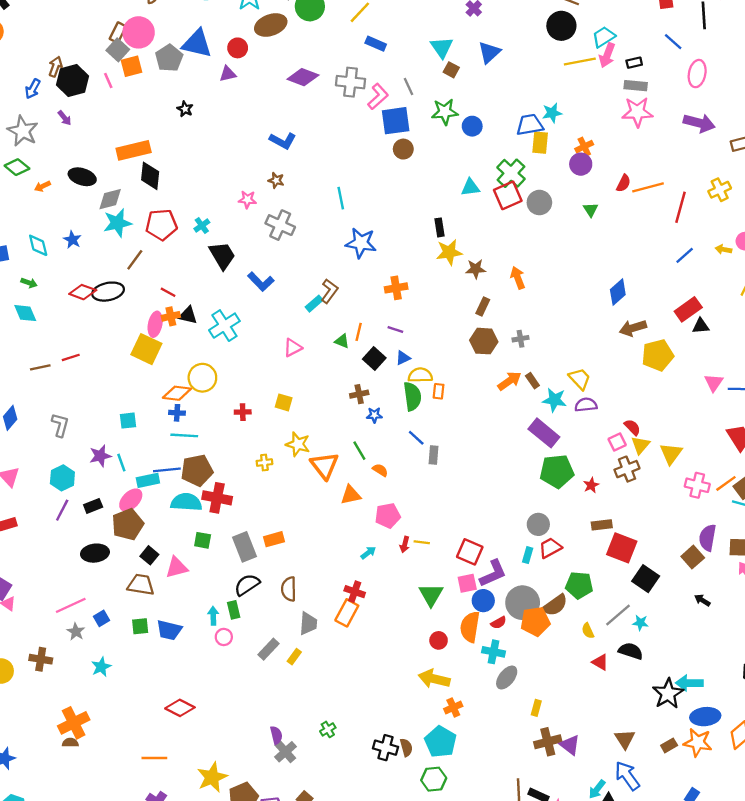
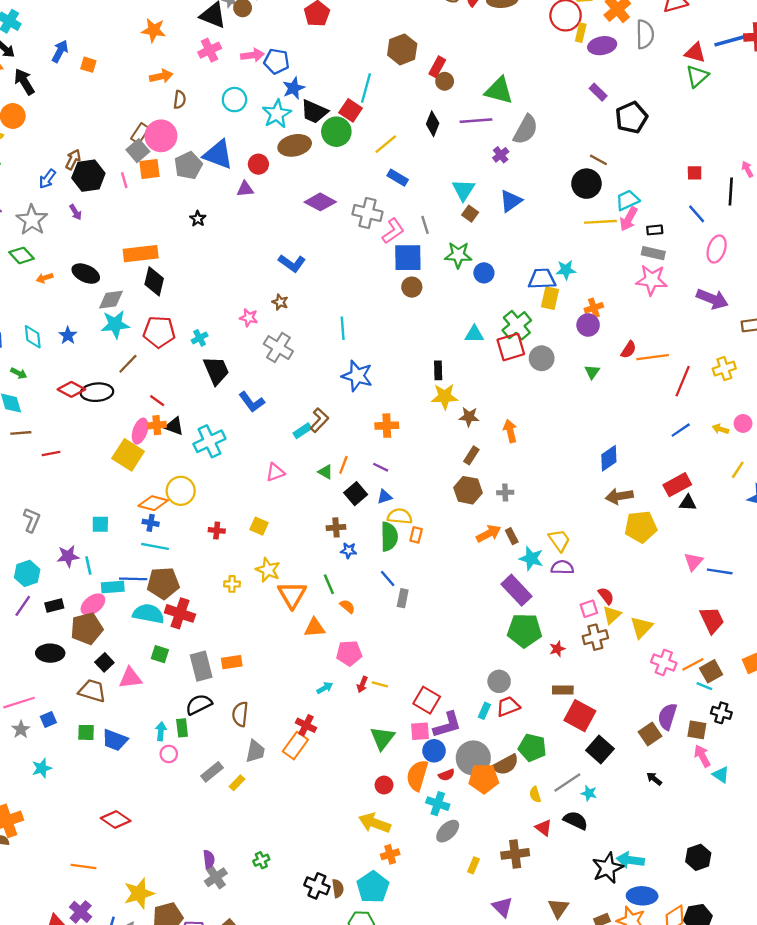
brown line: (40, 367) -> (21, 433), moved
brown cross: (548, 742) -> (515, 854), moved

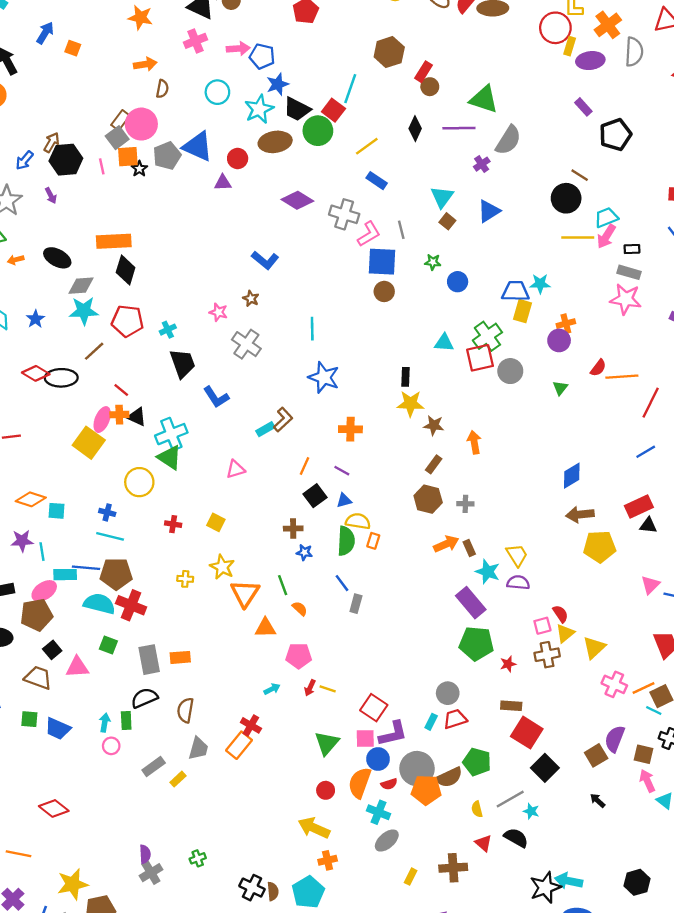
black star: (198, 219) -> (139, 169), moved
green star: (458, 255) -> (433, 262), size x0.6
green triangle: (325, 472) -> (170, 458), moved, size x1.6
orange diamond: (153, 503) -> (31, 499), moved

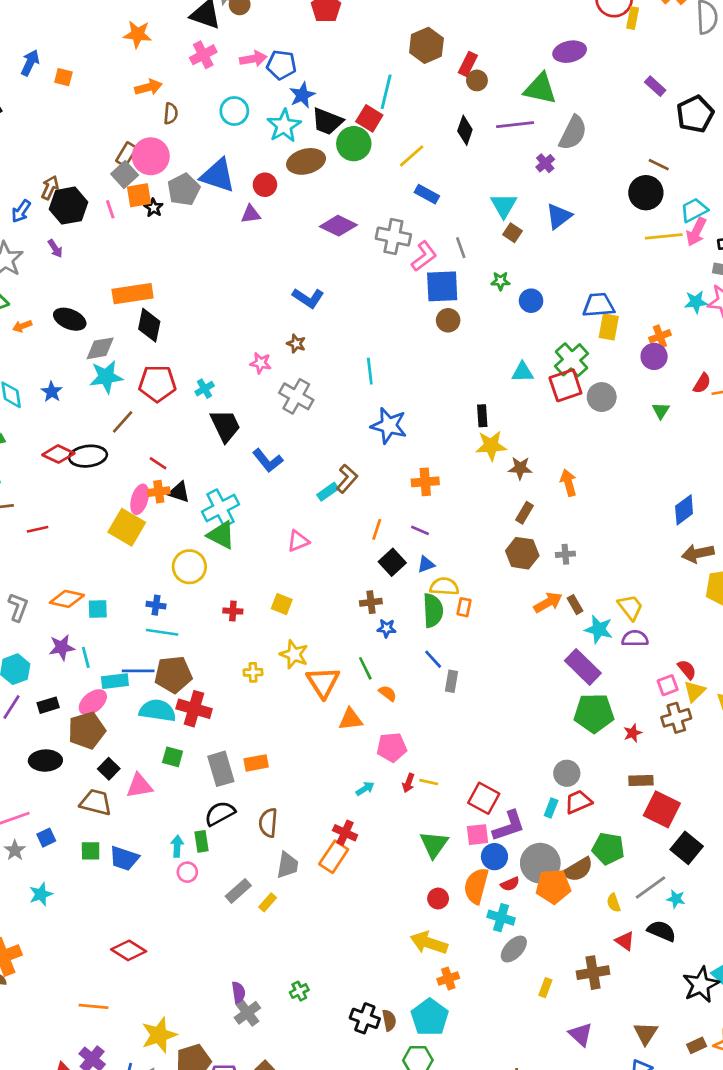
purple ellipse: (590, 61) -> (570, 52), moved
cyan star: (540, 284) -> (696, 302), moved

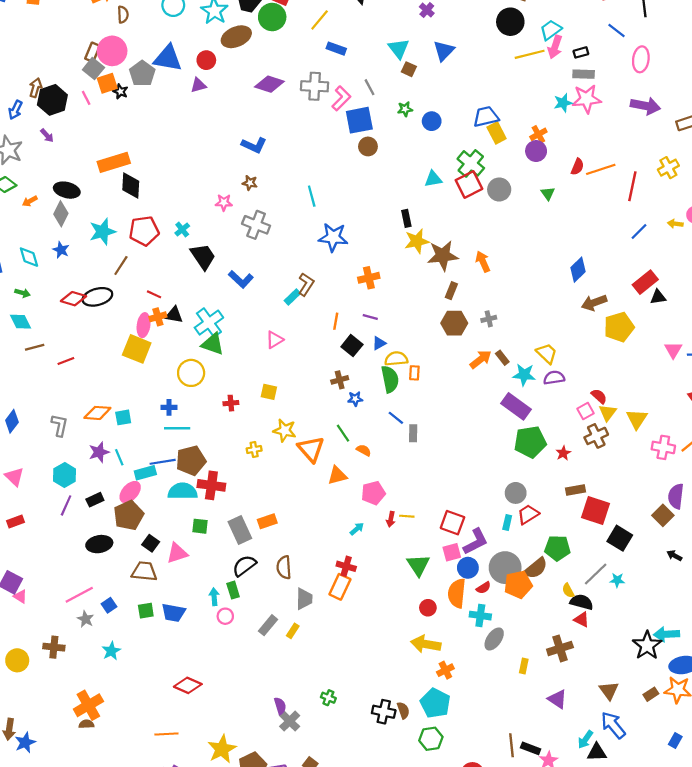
yellow rectangle: (609, 327) -> (497, 133), turned -30
gray diamond: (100, 348) -> (61, 214), moved, turned -45
brown star: (520, 468) -> (443, 256), size x1.6
black semicircle: (662, 931) -> (582, 602), moved
green cross: (299, 991) -> (328, 698), turned -32

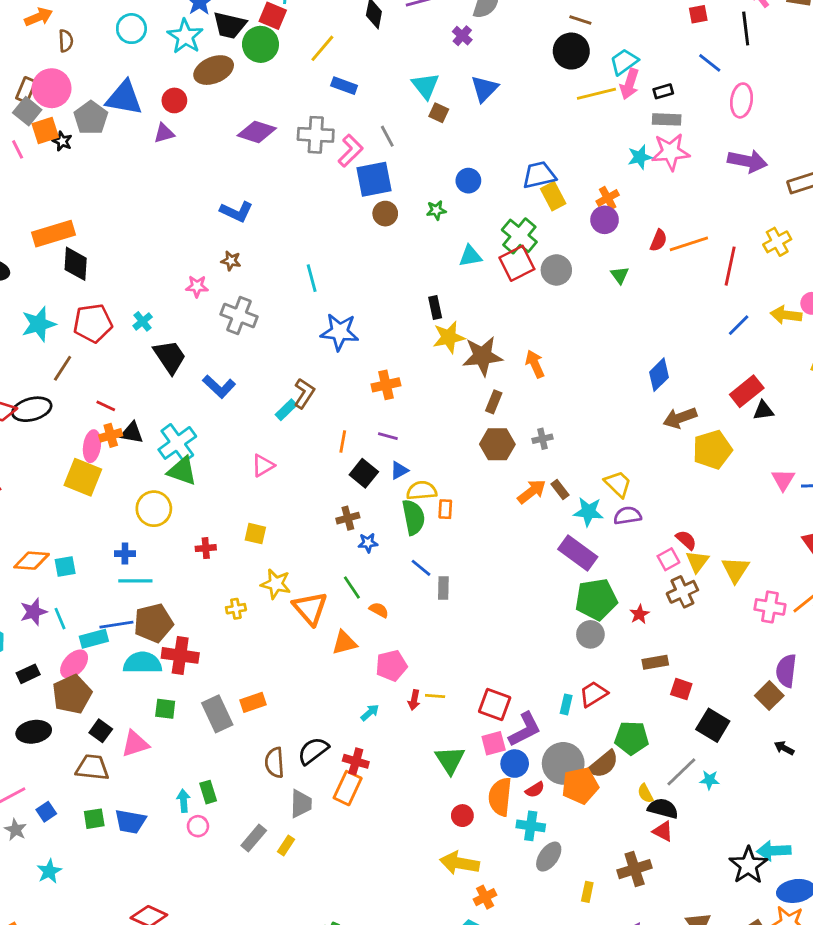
green star: (405, 109) -> (436, 210), moved
yellow arrow: (675, 224) -> (786, 315), size x1.5
gray circle: (516, 493) -> (590, 634), moved
red square: (596, 511) -> (681, 689), size x0.6
black semicircle: (244, 566) -> (313, 751), moved

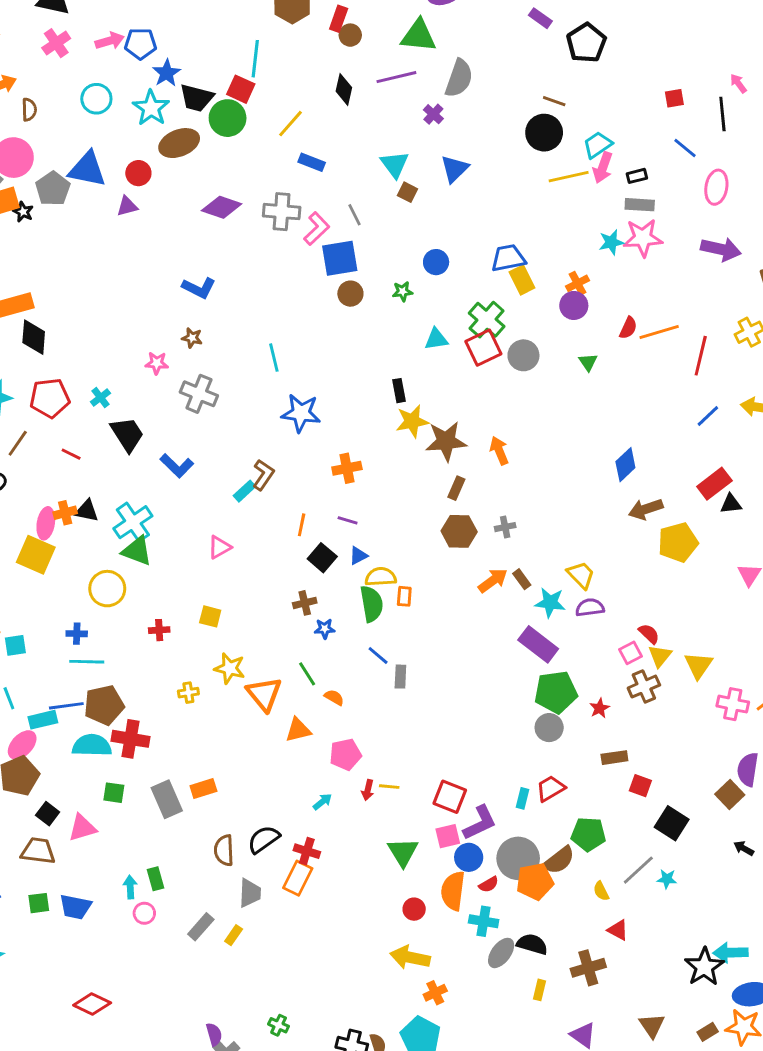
red line: (106, 406) -> (71, 454), moved
black semicircle: (663, 808) -> (532, 944), moved

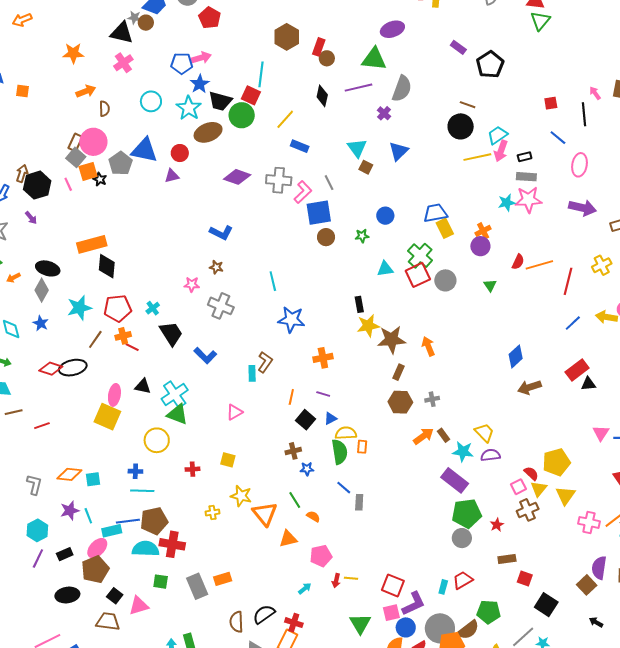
pink arrow: (110, 41) -> (201, 58), moved
cyan rectangle: (245, 491) -> (252, 373), turned -49
orange cross: (65, 513) -> (123, 336), moved
yellow pentagon: (678, 542) -> (556, 462), moved

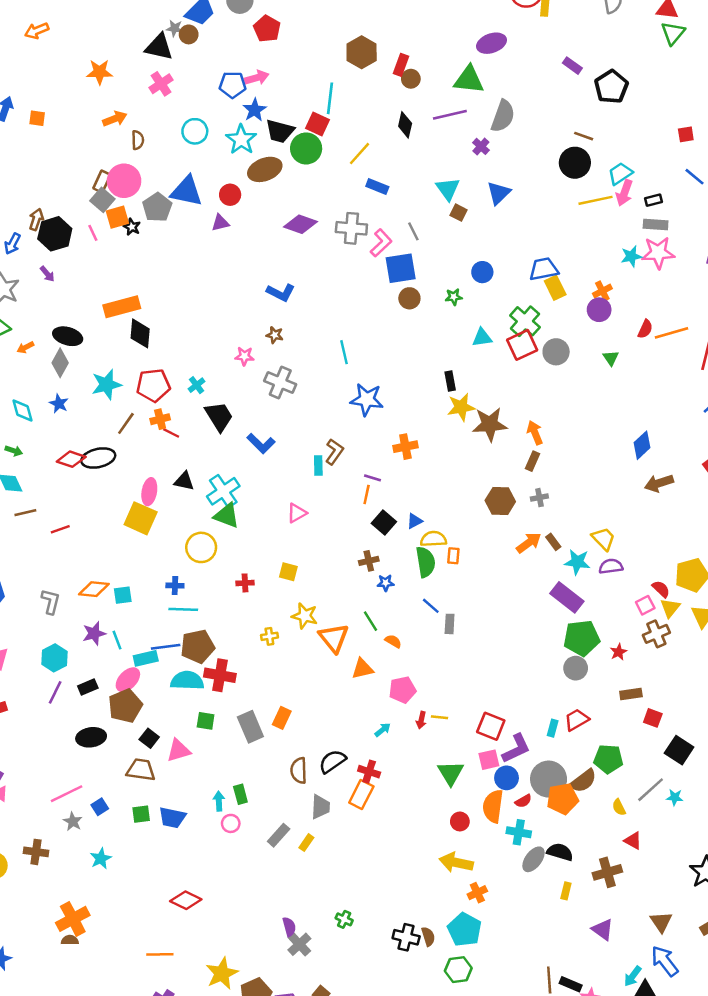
brown rectangle: (399, 372) -> (532, 461), moved
purple line: (323, 394) -> (372, 478), moved
orange rectangle: (223, 579) -> (282, 718), turned -48

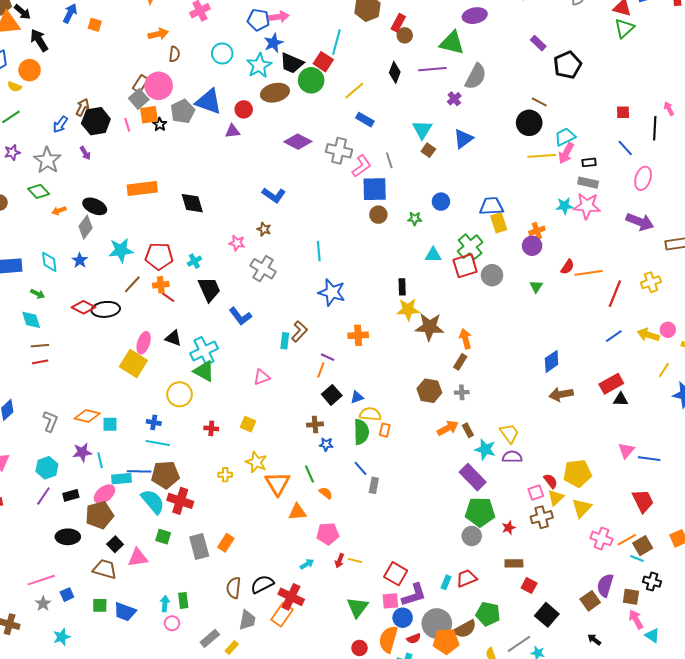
black diamond: (140, 333) -> (192, 203), moved, turned -30
red line: (60, 529) -> (40, 362), moved
cyan semicircle: (187, 681) -> (153, 502), turned 40
red cross: (369, 772) -> (291, 597), size x1.4

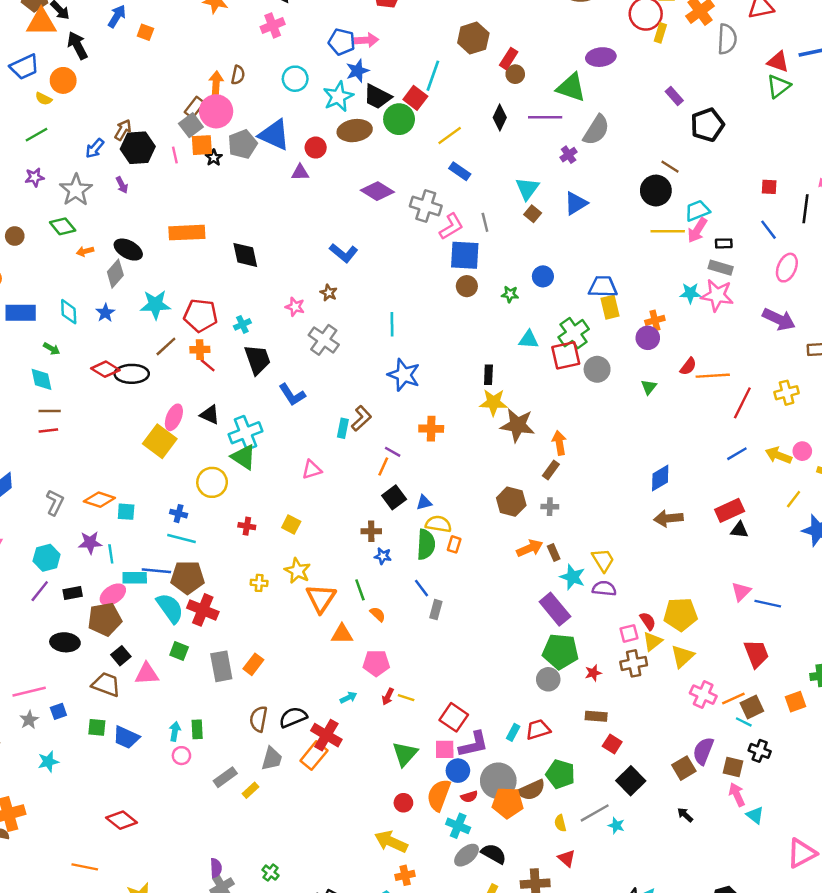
orange arrow: (158, 34) -> (216, 83), moved, turned -78

